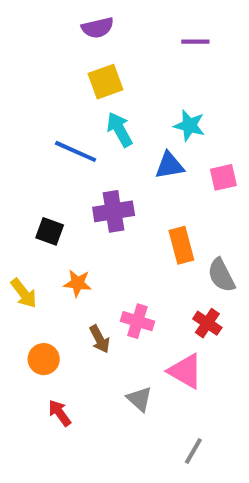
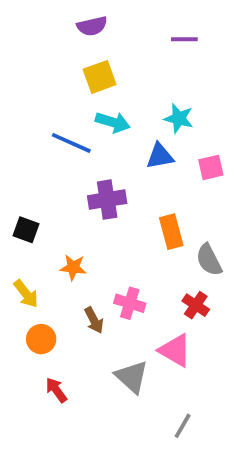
cyan arrow: (120, 130) -> (113, 122), turned 136
black square: (50, 231) -> (26, 230), moved
yellow arrow: (24, 293) -> (26, 294), moved
gray triangle: (139, 399) -> (132, 377), size x1.4

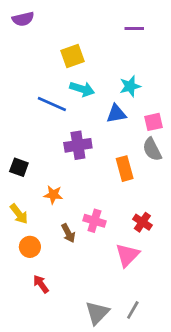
purple semicircle: (92, 26) -> (23, 19), moved
cyan star: (179, 118) -> (130, 86), turned -30
gray semicircle: (209, 260) -> (152, 149), moved
pink triangle: (175, 350) -> (127, 255), turned 44
gray triangle: (132, 377) -> (97, 313), moved, turned 32

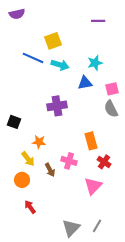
blue line: (52, 104) -> (33, 58), moved
orange rectangle: (125, 169) -> (91, 141), moved
yellow arrow: (19, 214) -> (28, 159), moved

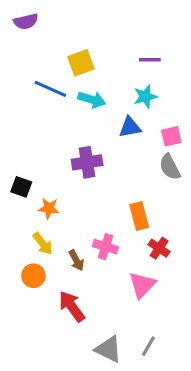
purple line: (98, 21) -> (150, 60), moved
orange star: (39, 142) -> (49, 208), moved
red arrow: (30, 207) -> (72, 306), moved, size x1.5
gray triangle: (71, 228) -> (109, 349), turned -48

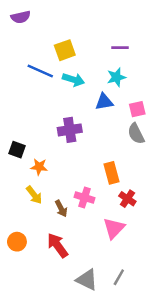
orange circle: (33, 276) -> (17, 242), moved

